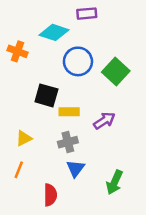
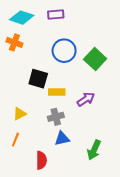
purple rectangle: (87, 14) -> (56, 14), moved
cyan diamond: (54, 32) -> (22, 18), moved
blue triangle: (75, 168) -> (62, 139), turned 42

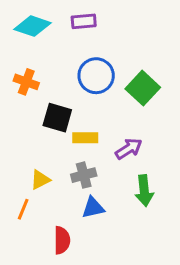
orange cross: (14, 42) -> (26, 82), moved
yellow triangle: (20, 114) -> (40, 180), moved
green arrow: (94, 150) -> (144, 191), moved, turned -30

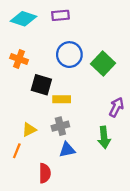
purple arrow: (129, 149) -> (116, 107), moved, turned -30

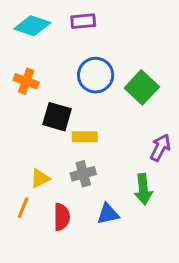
blue triangle: (67, 150) -> (108, 214), moved
red semicircle: (45, 173) -> (62, 217), moved

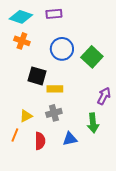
orange cross: (26, 81) -> (22, 41), moved

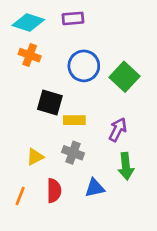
purple arrow: (104, 96) -> (118, 130), moved
gray cross: (54, 113) -> (73, 153), turned 35
orange line: (15, 135) -> (20, 196), moved

